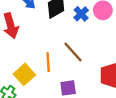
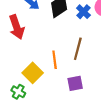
brown line: (73, 52) -> (78, 49), turned 60

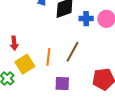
blue cross: (83, 12) -> (86, 19), turned 32
red arrow: (17, 27) -> (14, 43), moved, size x0.6

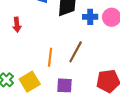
red arrow: (14, 43) -> (17, 25), moved
yellow square: (25, 64) -> (30, 82), moved

